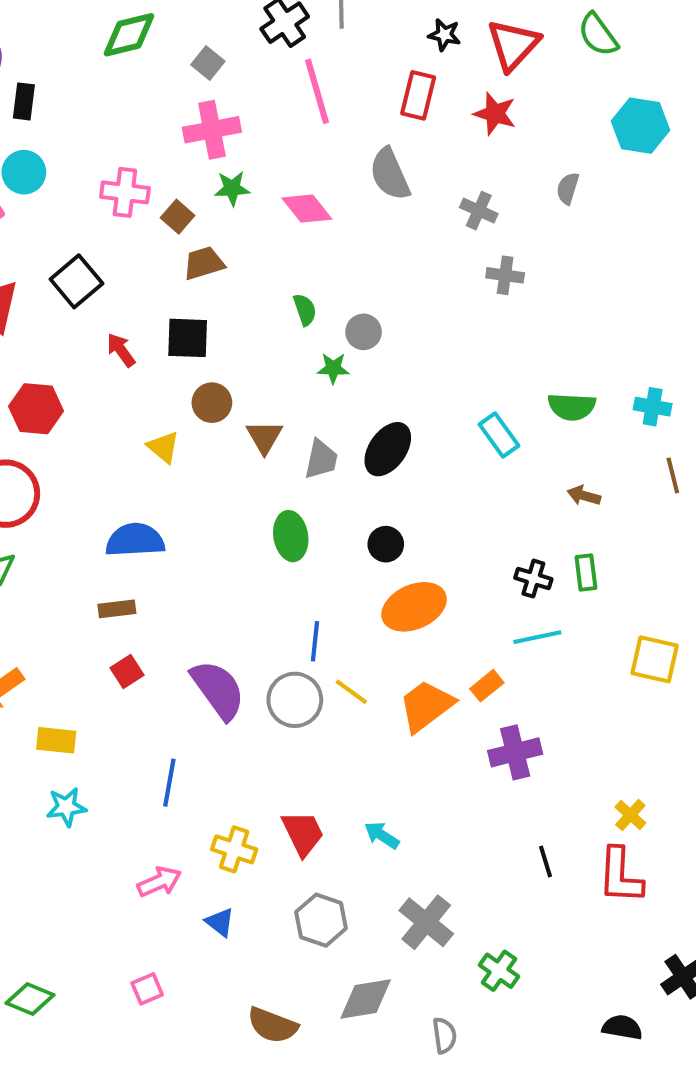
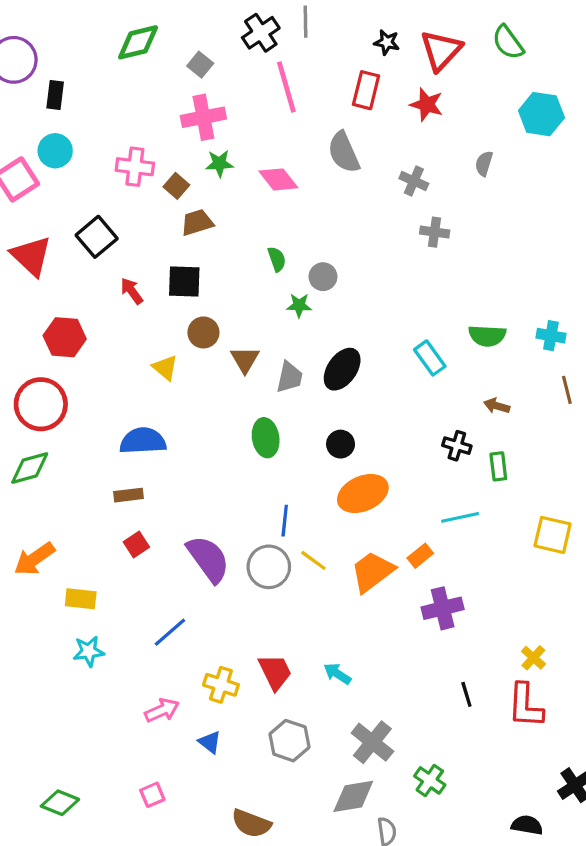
black cross: (533, 579) -> (457, 446), moved
blue line: (169, 783) -> (170, 632), turned 39
gray diamond: (366, 999) -> (353, 796), moved

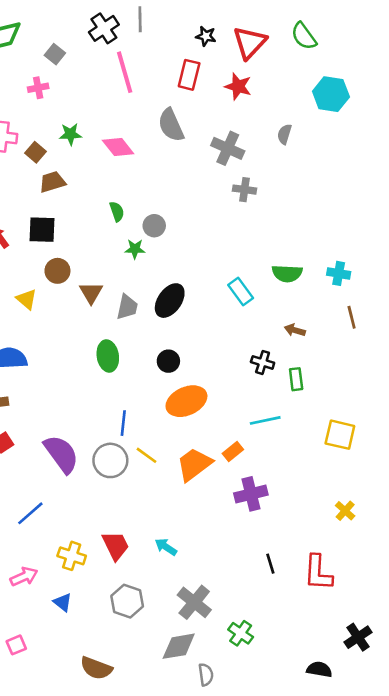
pink cross: (203, 117) -> (38, 88), moved, size x0.6
gray cross: (414, 181) -> (228, 148), size x1.4
yellow cross: (533, 658) -> (345, 511), moved

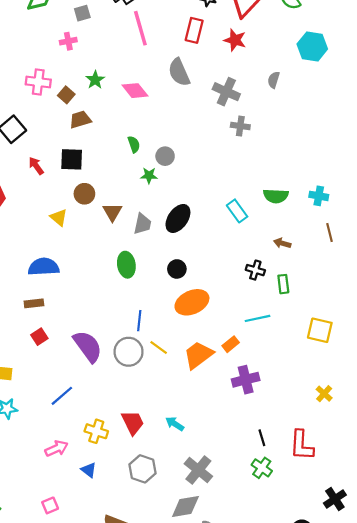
gray square: (55, 54) -> (82, 13), turned 35
green star: (70, 134) -> (95, 80), turned -30
green cross: (241, 633) -> (262, 468), moved

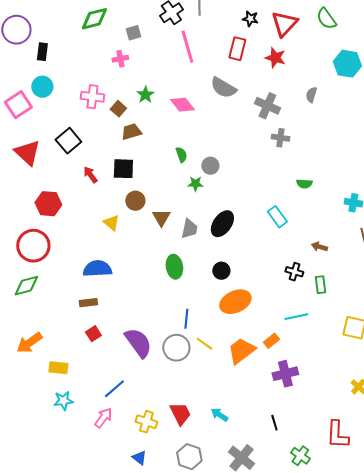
gray semicircle: (179, 72) -> (223, 88), turned -36
green semicircle: (276, 196) -> (304, 184), moved, size x0.7
black line: (262, 438) -> (274, 423), moved
pink arrow: (57, 448) -> (103, 418), moved, turned -30

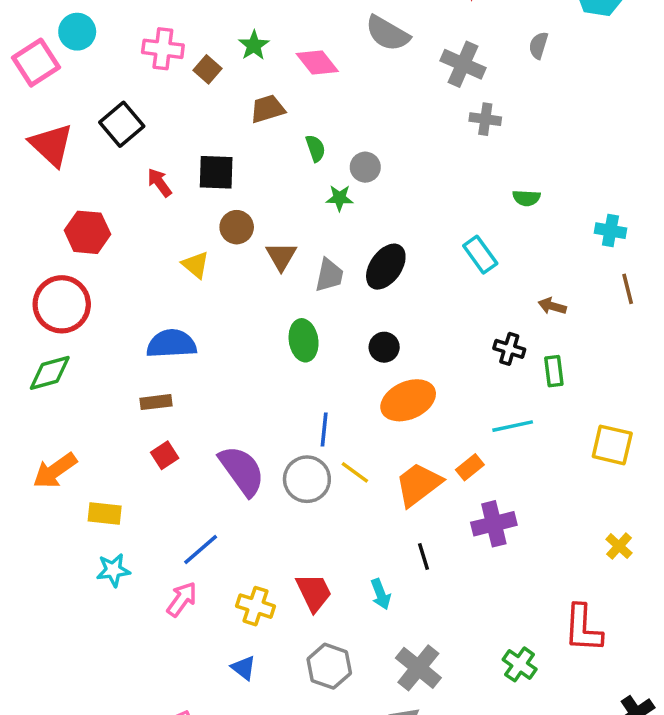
brown trapezoid: (131, 132) -> (268, 109), moved
cyan arrow: (219, 415) -> (381, 594), turned -144
black line: (274, 423) -> (424, 556), moved

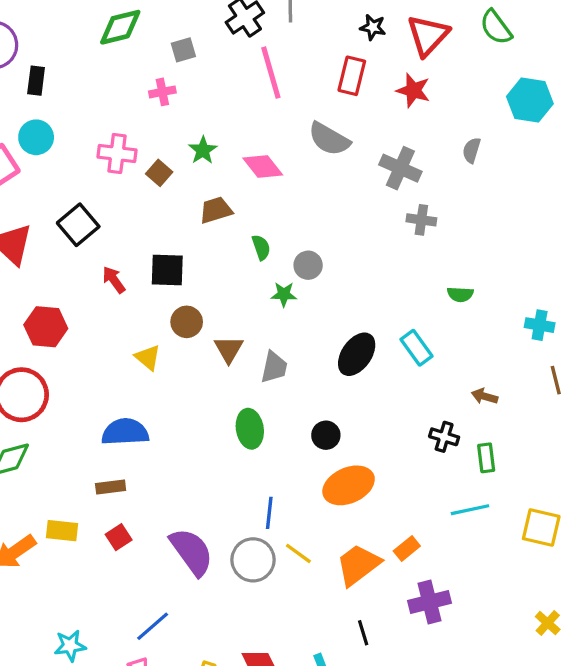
black ellipse: (386, 267) -> (357, 354), moved
cyan line: (513, 426) -> (470, 510), moved
yellow rectangle: (105, 514) -> (62, 531), moved

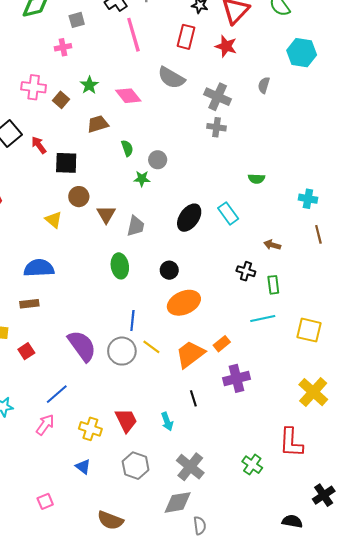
gray cross: (421, 220) -> (217, 127), moved
red arrow: (114, 280) -> (39, 145), moved
red square: (119, 537) -> (26, 351), moved
yellow cross: (548, 623) -> (313, 392), size x1.8

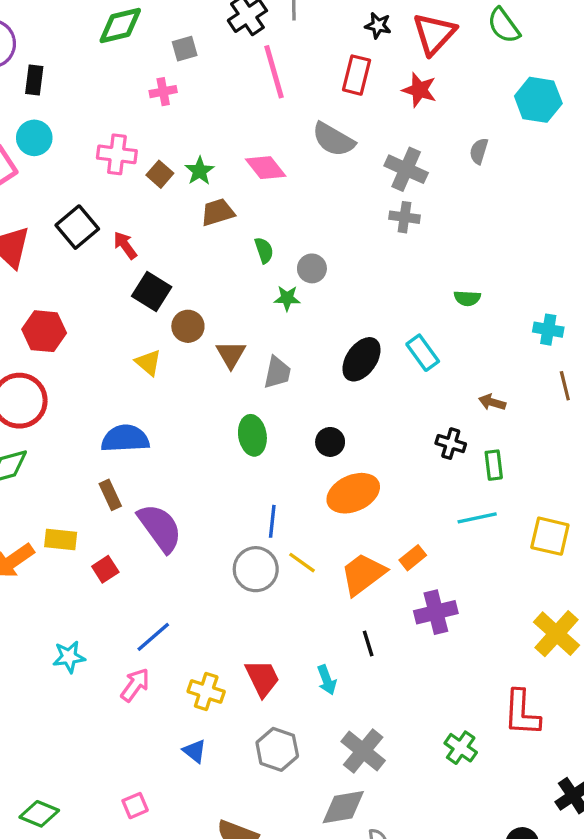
green star: (89, 85) -> (200, 171), moved
black square: (66, 163) -> (152, 292), moved, turned 30
brown rectangle: (29, 304) -> (110, 495), turned 72
purple semicircle: (82, 346) -> (160, 528), moved

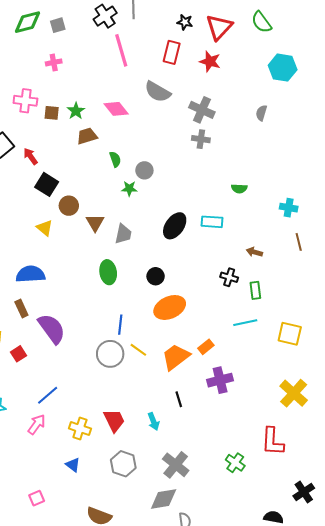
gray square: (185, 49) -> (58, 25), moved
gray semicircle: (479, 151) -> (261, 113), moved
brown square: (160, 174) -> (52, 113), turned -35
cyan rectangle: (423, 353) -> (212, 222), turned -50

